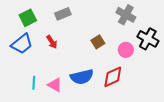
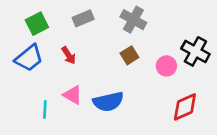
gray cross: (126, 15) -> (133, 20), moved
red diamond: (113, 77) -> (185, 107), moved
pink triangle: (55, 85) -> (73, 95), moved

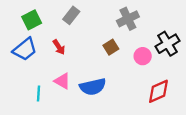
gray rectangle: (83, 18) -> (71, 15), turned -30
gray cross: (133, 20) -> (128, 19), moved, turned 35
black cross: (195, 51) -> (168, 44), turned 30

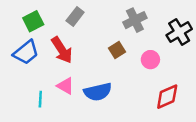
black cross: (168, 44) -> (179, 32), moved
red arrow: (59, 47) -> (62, 50), size x1.6

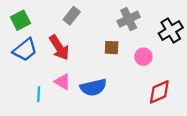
green square: (33, 21) -> (20, 20), moved
brown square: (117, 50) -> (112, 48), turned 35

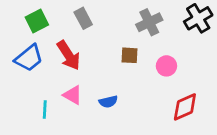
gray rectangle: (72, 16) -> (83, 18), turned -66
green square: (20, 20) -> (37, 21), moved
black cross: (171, 30) -> (198, 18), moved
blue semicircle: (93, 87) -> (108, 102), size x0.6

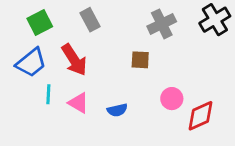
pink circle: (166, 66) -> (172, 99), moved
cyan line: (45, 110) -> (48, 94), moved

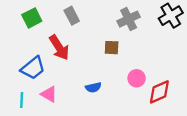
blue trapezoid: (31, 63) -> (33, 68), moved
cyan line: (48, 94) -> (22, 100), moved
pink triangle: (79, 103) -> (49, 94), moved

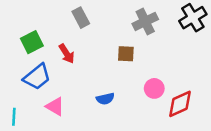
green square: (32, 18) -> (32, 42), moved
red arrow: (59, 48) -> (67, 54), size x0.7
cyan line: (22, 100) -> (14, 117), moved

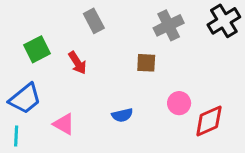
blue trapezoid: (37, 77) -> (25, 99), moved

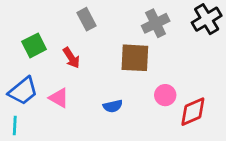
brown square: (146, 63) -> (135, 58), size x1.6
pink triangle: (64, 124) -> (59, 98), moved

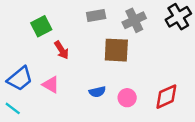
gray rectangle: (87, 19) -> (96, 15), moved, turned -72
green square: (34, 45) -> (41, 26), moved
pink circle: (165, 95) -> (127, 98), moved
cyan line: (15, 125) -> (13, 108), turned -56

